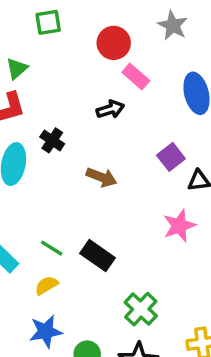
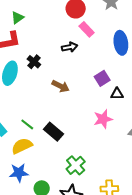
yellow semicircle: (46, 285) -> (22, 146), size x1.5

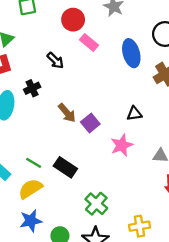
black arrow: (70, 47) -> (55, 61), moved, turned 63
black cross: (34, 62) -> (32, 88), turned 32
purple square: (102, 78) -> (90, 123), moved
brown arrow: (61, 86) -> (67, 113), turned 30

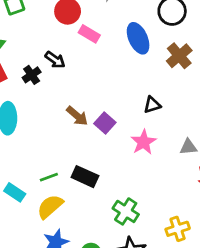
black cross: (32, 88) -> (32, 75), moved
green line: (34, 163) -> (49, 177), turned -42

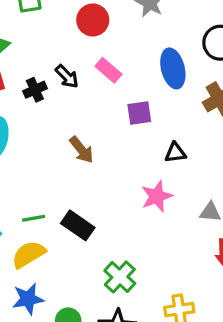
pink rectangle: (89, 34) -> (108, 70), moved
purple square: (105, 123) -> (139, 113), moved, turned 30

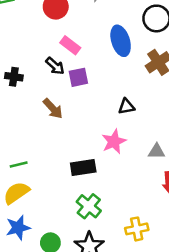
black arrow: (67, 76) -> (55, 66), moved
black cross: (35, 90) -> (14, 77), moved, turned 36
purple square: (139, 113) -> (78, 77), moved
black rectangle: (78, 225) -> (83, 168), moved, turned -40

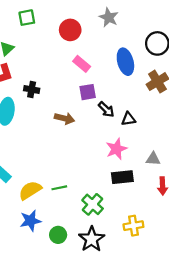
black arrow: (55, 66) -> (106, 109), moved
brown arrow: (53, 109) -> (65, 118), turned -36
green line: (19, 164) -> (59, 188), moved
black rectangle: (83, 168) -> (122, 177), moved

